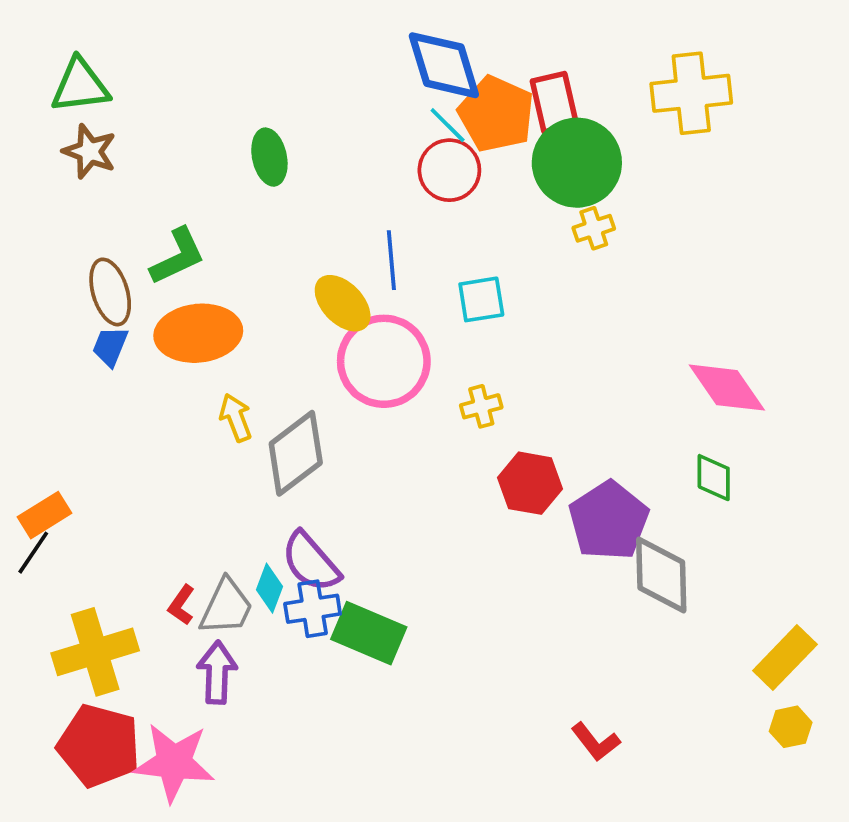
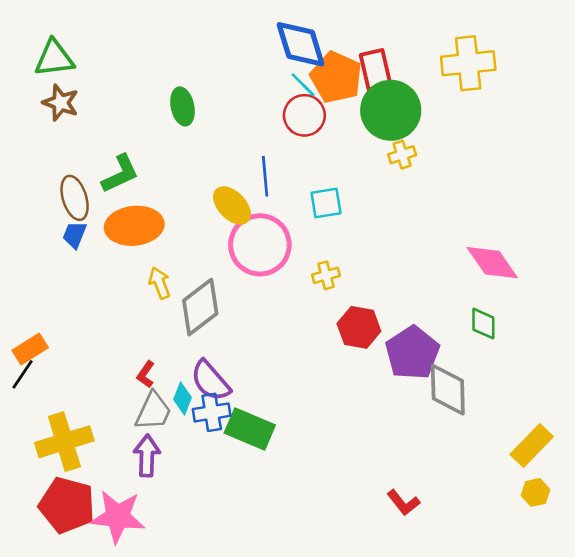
red L-shape: (181, 605) -> (146, 374), moved

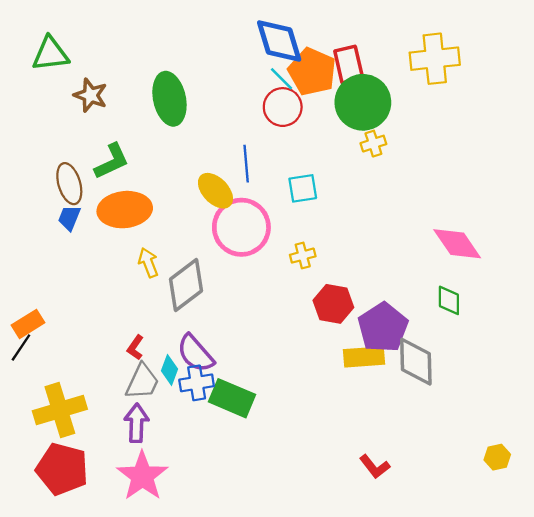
brown star: (61, 103) -> (91, 95), moved
green ellipse: (182, 106) -> (169, 99), size x1.5
yellow rectangle: (532, 445) -> (364, 357), moved, turned 42
pink star: (118, 517) -> (142, 476), moved, turned 30

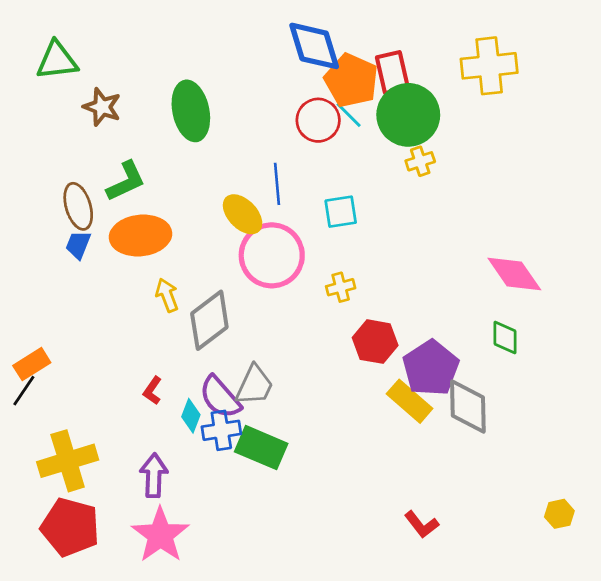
cyan line: (281, 79) -> (349, 115), moved
yellow rectangle: (364, 357) -> (410, 401), turned 45
gray trapezoid: (142, 382) -> (254, 385), moved

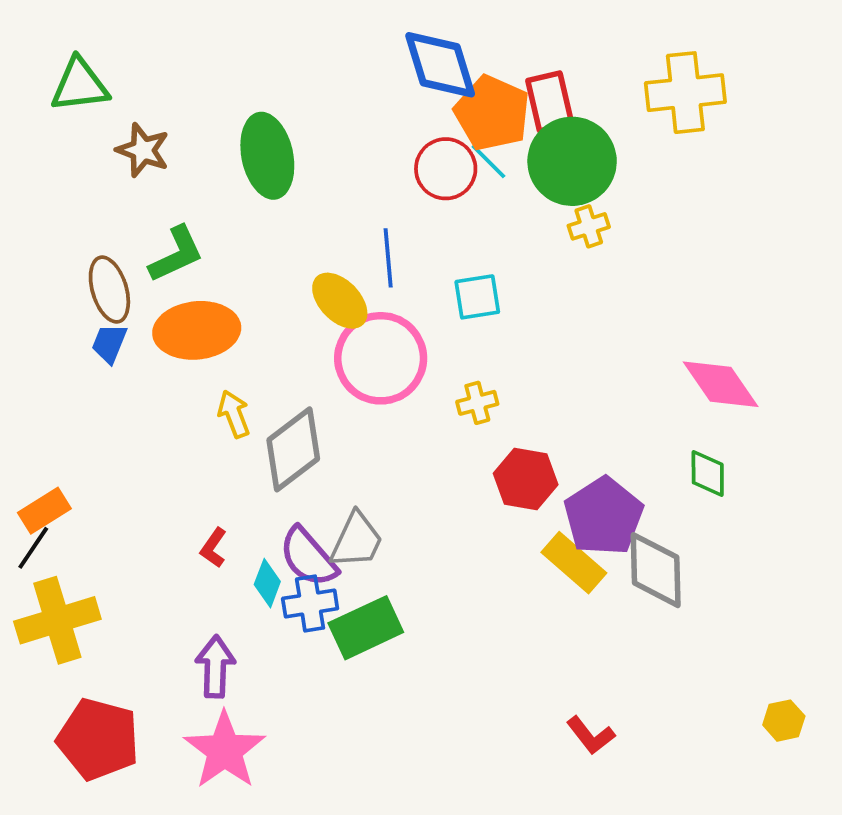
green rectangle: (261, 448) -> (366, 628), turned -48
yellow cross: (68, 461) -> (57, 620), moved

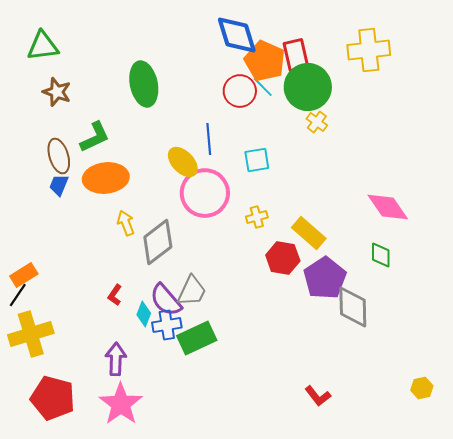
brown star: (143, 150) -> (57, 92), moved
yellow cross: (589, 226) -> (317, 122), turned -35
yellow rectangle: (574, 563) -> (309, 233), moved

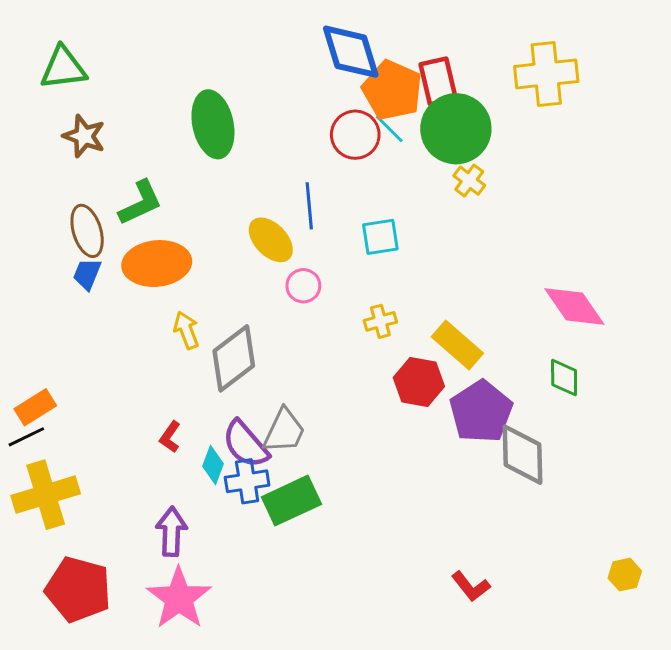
pink circle: (205, 193) -> (303, 286), size x0.5
black line: (18, 295) -> (26, 437), turned 30

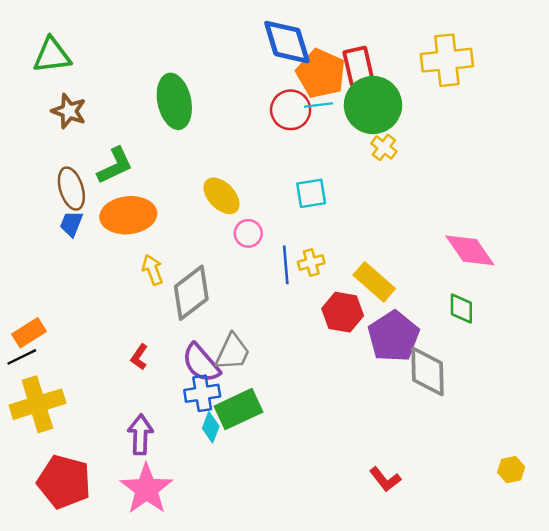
cyan line: (389, 129) -> (318, 105), turned -52
blue line: (309, 206) -> (286, 265), moved
cyan diamond: (213, 465) -> (211, 427), moved

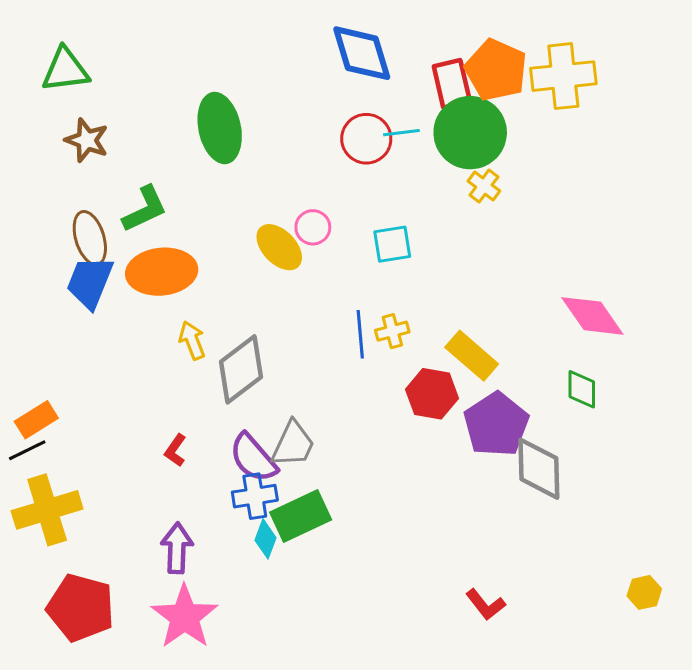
orange pentagon: (321, 74) -> (496, 70), moved
blue trapezoid: (71, 224) -> (90, 282), size x1.6
pink circle: (248, 233) -> (313, 227), moved

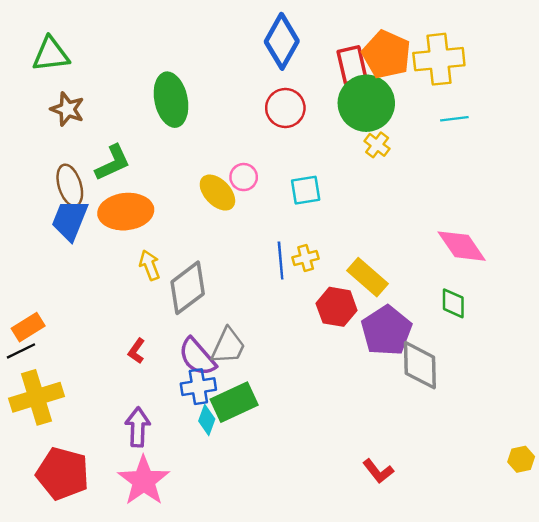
blue diamond: (362, 53) -> (282, 41), turned 46
cyan line: (401, 133) -> (454, 119), moved
yellow hexagon: (644, 592) -> (521, 459), moved

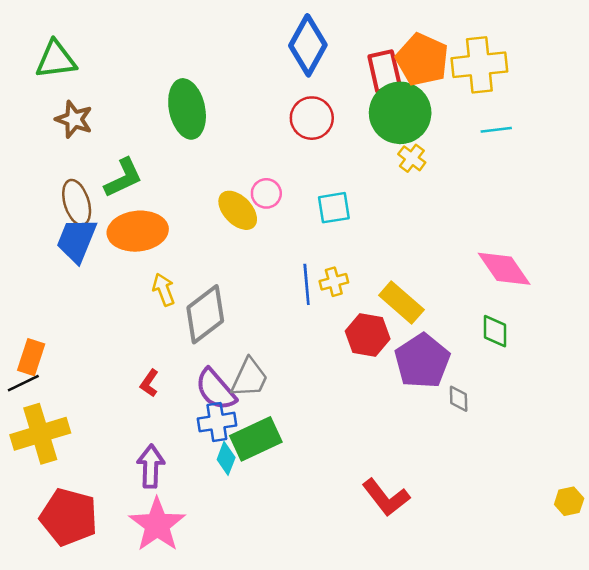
orange rectangle: (28, 327) -> (31, 357), turned -40
gray diamond: (420, 365) -> (459, 399), size x0.5
red L-shape: (378, 471) -> (386, 497), moved, size x1.4

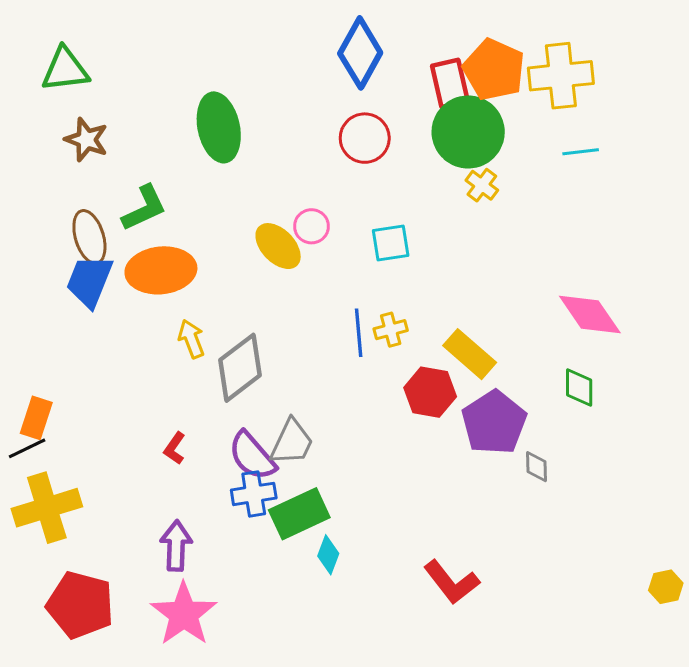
cyan diamond: (226, 458) -> (328, 555), moved

